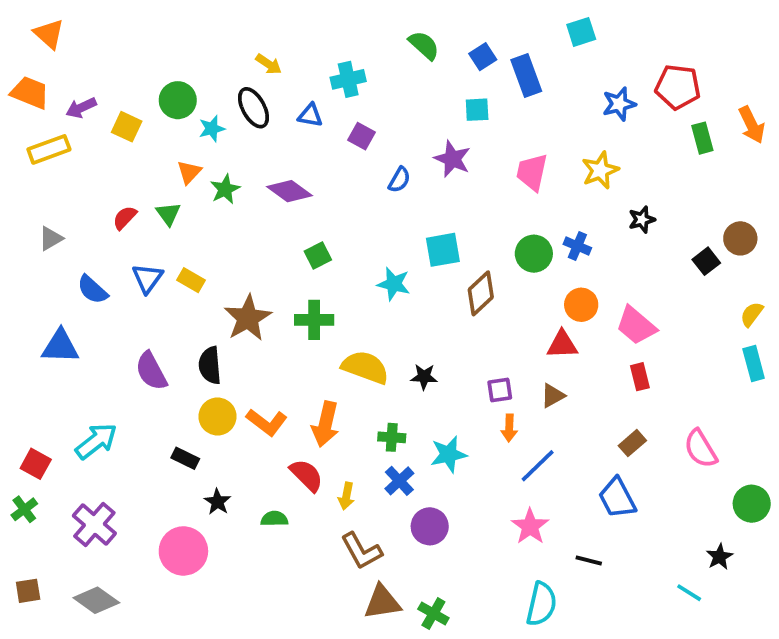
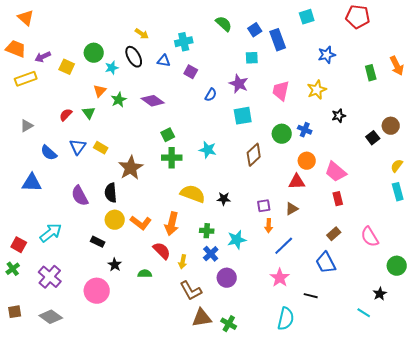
red pentagon: (678, 87) -> (358, 17), moved
cyan square: (443, 250) -> (243, 116), moved
green cross: (314, 320) -> (172, 158), moved

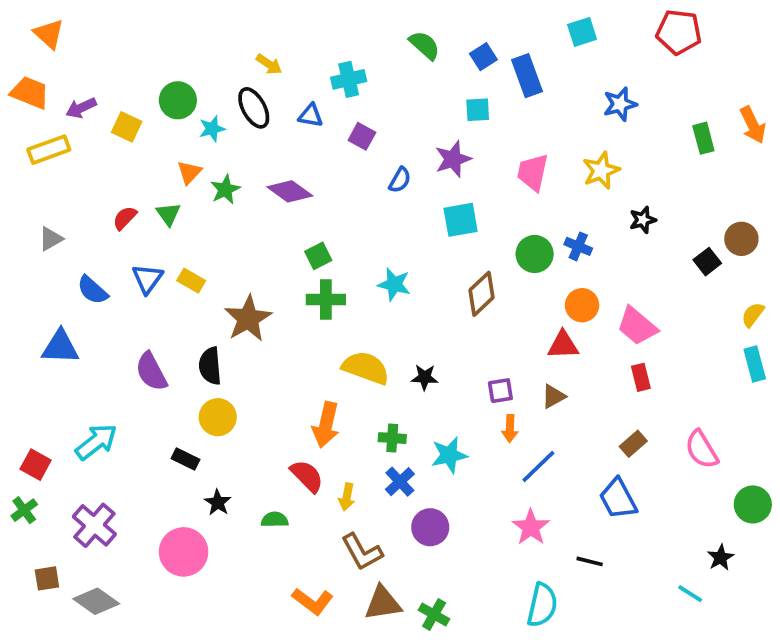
purple star: (239, 84) -> (453, 159), turned 30
orange L-shape: (141, 223) -> (313, 601), moved
brown square: (15, 312) -> (47, 578), moved

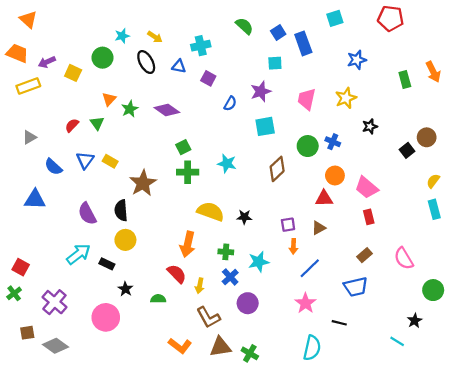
cyan star: (212, 129) -> (122, 36), moved
cyan arrow: (96, 442) -> (78, 254), moved
blue trapezoid: (618, 499) -> (356, 287), turned -75

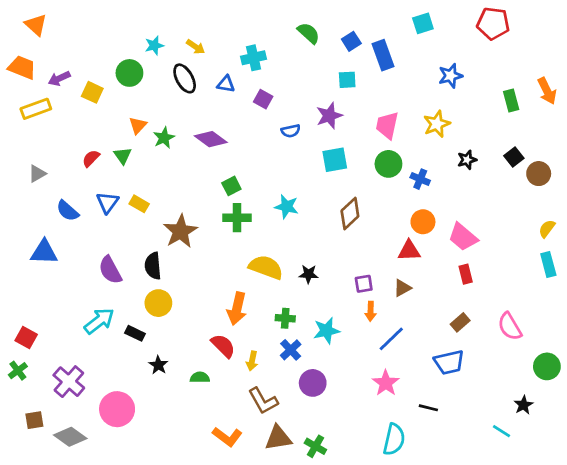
blue semicircle: (230, 103) -> (291, 131), turned 48
green circle: (308, 146) -> (388, 164), moved
black square: (407, 150) -> (514, 157), moved
pink circle: (106, 317) -> (117, 409), moved

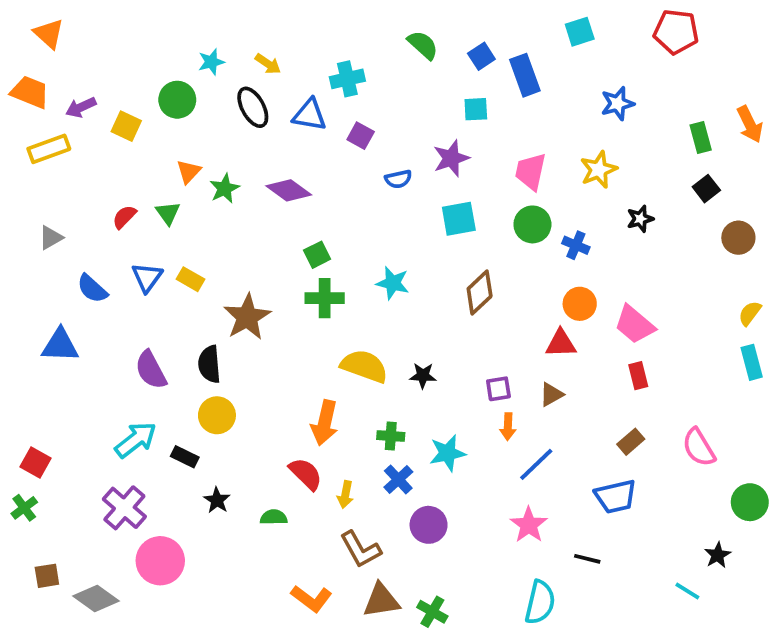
blue triangle: (226, 84) -> (310, 115), size x1.4
black square: (514, 157) -> (706, 189), moved
purple cross: (69, 382) -> (124, 508), moved

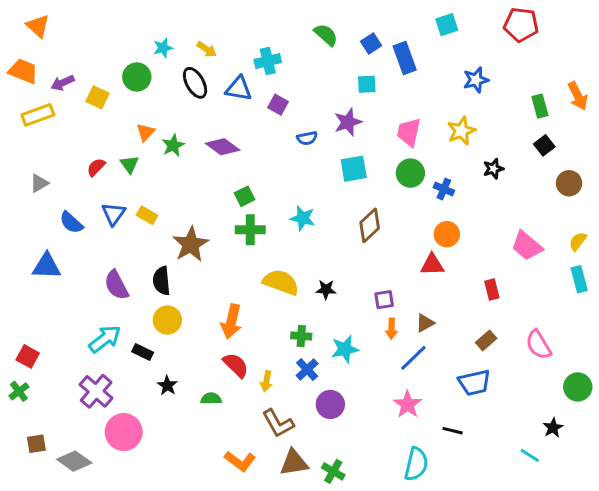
pink trapezoid: (634, 325) -> (527, 246), moved
brown triangle: (551, 394) -> (425, 323), moved
orange arrow: (325, 423) -> (231, 321), moved

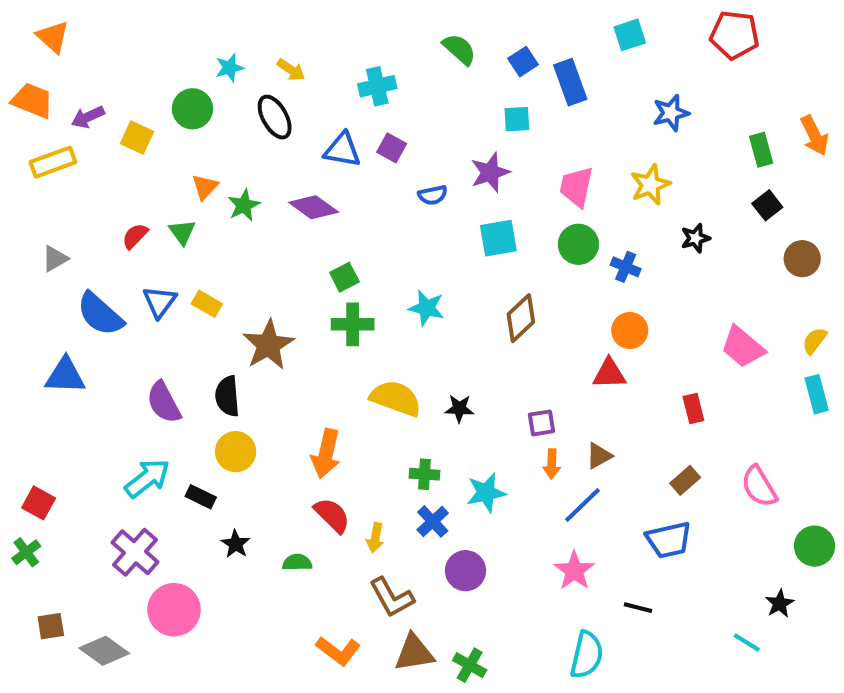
blue triangle: (239, 89) -> (342, 150), moved
blue semicircle: (71, 223) -> (100, 314), size x1.4

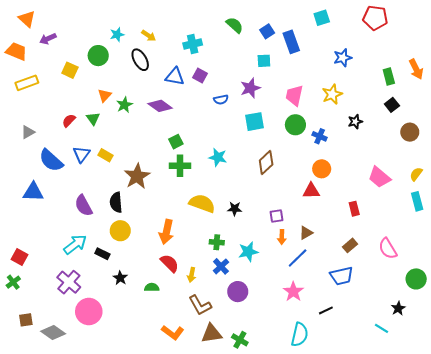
purple arrow: (88, 117) -> (48, 39), moved
black line: (638, 608) -> (326, 310), turned -40

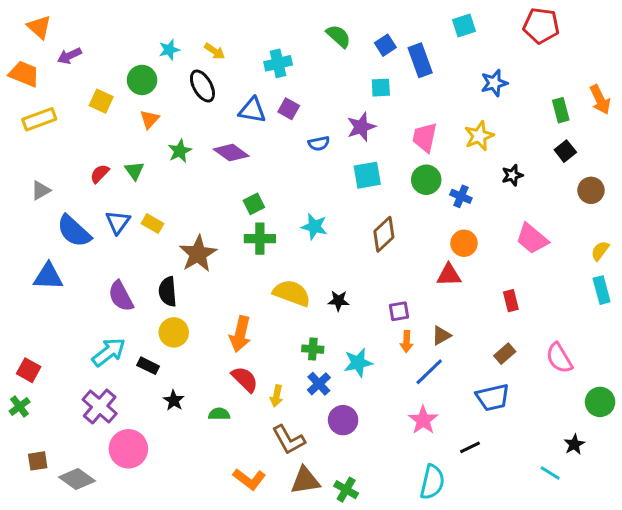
orange triangle: (105, 95) -> (150, 119), moved
pink trapezoid: (379, 177) -> (532, 239), moved

